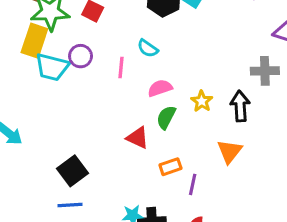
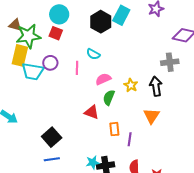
orange rectangle: (170, 167) -> (114, 129), turned -72

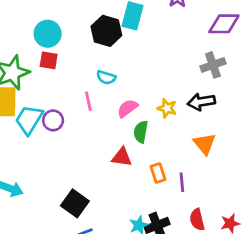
purple circle: (50, 63) -> (53, 120), moved
cyan trapezoid: (33, 71) -> (29, 120), turned 125
black arrow: (156, 86) -> (201, 102), turned -78

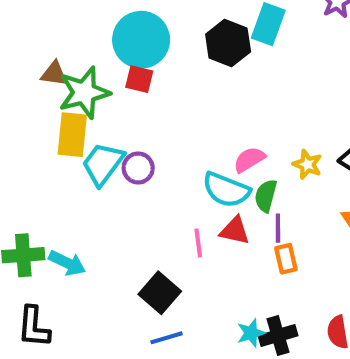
cyan circle: (48, 34) -> (141, 40), size x1.4
cyan semicircle: (106, 77) -> (226, 190), moved, size x1.6
pink line: (88, 101) -> (198, 243), moved
purple line: (182, 182) -> (278, 228), moved

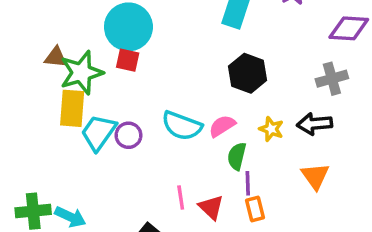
black hexagon: (228, 43) -> (248, 73), moved
cyan semicircle: (226, 190) -> (182, 126), moved
red triangle: (235, 231) -> (211, 207), moved, turned 32

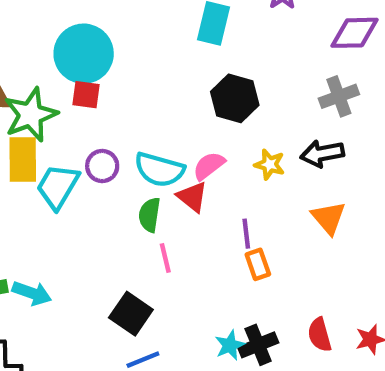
purple circle: (128, 135) -> (102, 166), moved
green semicircle: (237, 156) -> (149, 215), moved
red triangle: (211, 207) -> (192, 197), moved

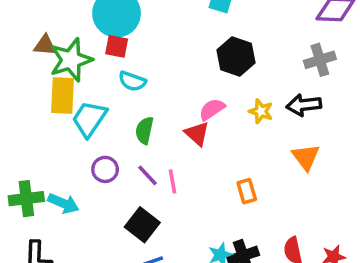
purple circle: (102, 166) -> (105, 169), moved
cyan semicircle: (159, 170) -> (132, 81), moved, size x0.7
green semicircle: (149, 215) -> (145, 130), moved
purple line: (246, 234) -> (148, 175), moved, turned -40

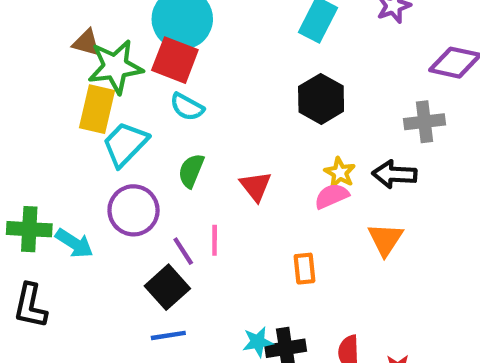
red square: (117, 46) -> (175, 60), size x1.5
pink semicircle: (212, 109) -> (332, 196), moved
purple circle: (105, 169) -> (134, 210), size x1.5
purple line: (148, 175) -> (183, 251), moved

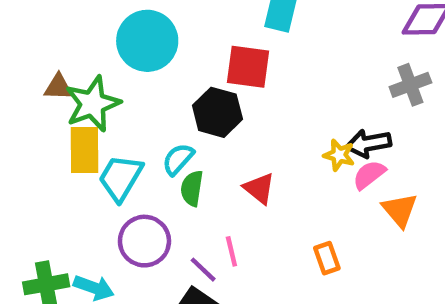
red square: (175, 60) -> (248, 67), moved
black hexagon: (321, 99) -> (217, 112), moved
cyan semicircle: (187, 107) -> (178, 159), moved, turned 116
black arrow: (394, 174) -> (368, 143), moved
pink semicircle: (332, 196) -> (369, 175), moved

